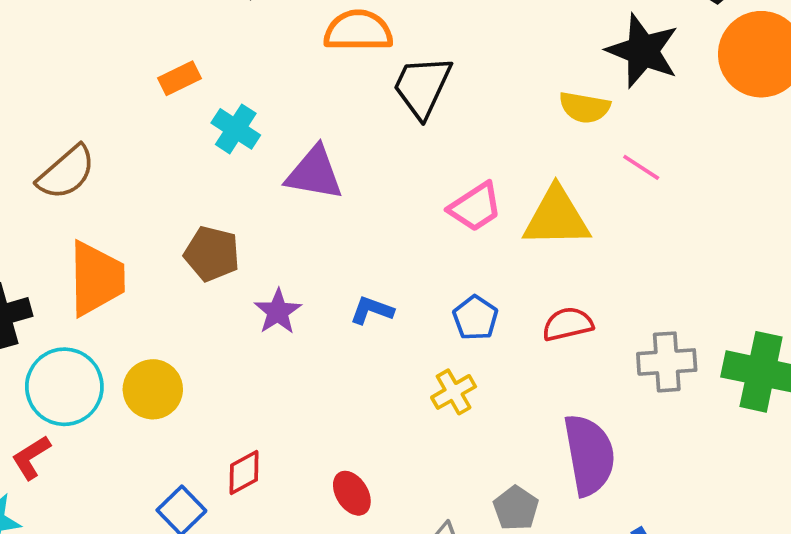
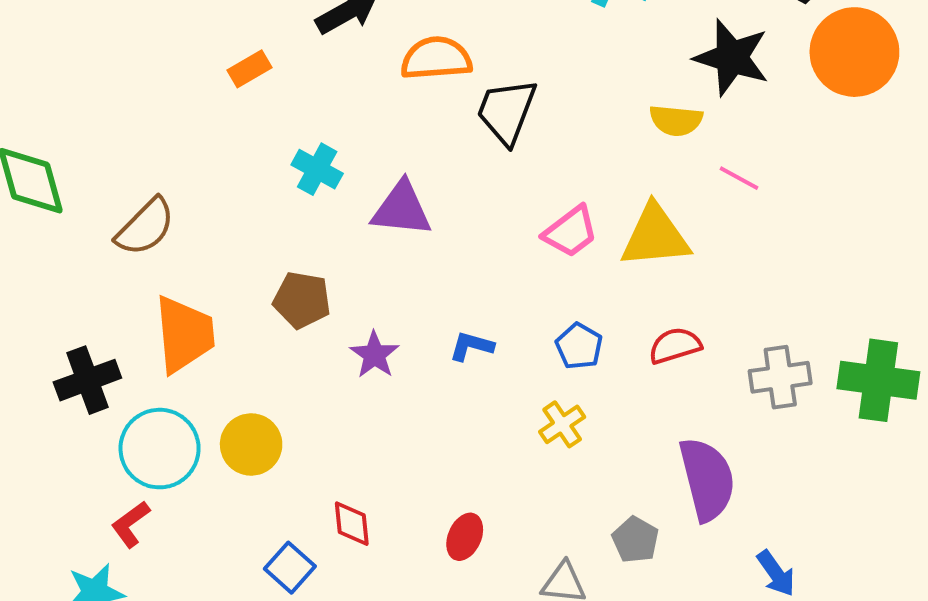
orange rectangle: (180, 78) -> (249, 69), moved
red diamond: (244, 473) -> (352, 524), turned -63
red ellipse: (352, 493) -> (465, 537), turned 60

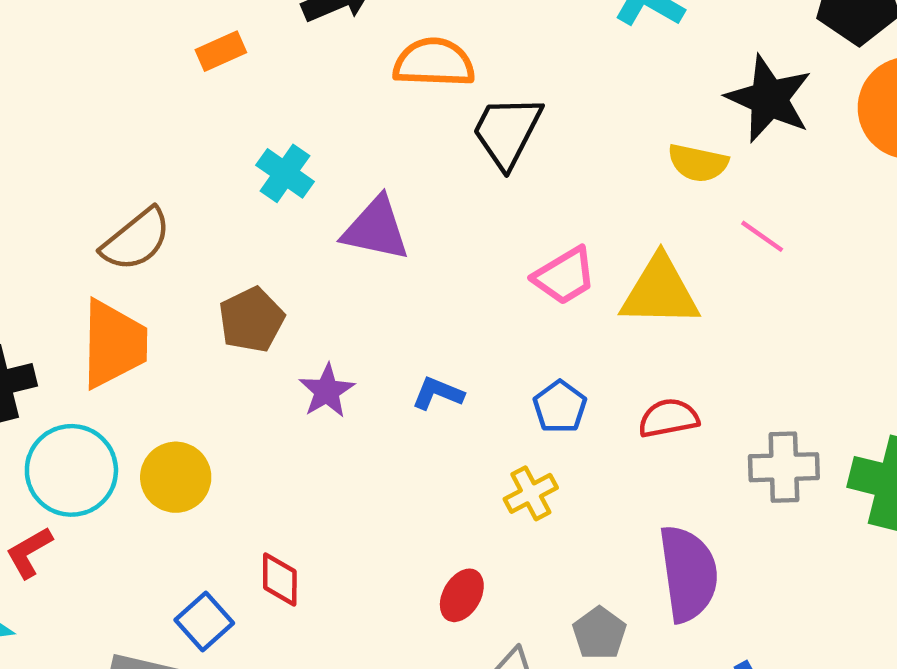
brown semicircle: (145, 227) -> (136, 240), moved
brown pentagon: (302, 300) -> (251, 320), turned 30
red ellipse: (465, 537) -> (462, 595), moved

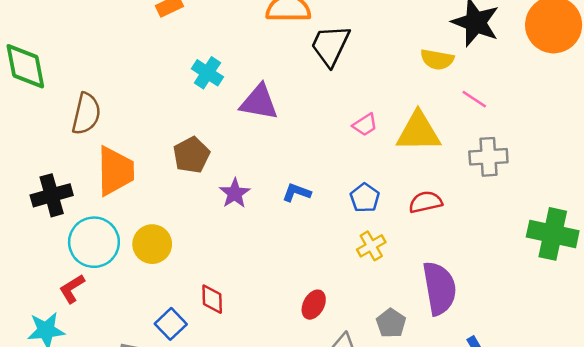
brown semicircle: (136, 240) -> (86, 114), moved, turned -36
pink trapezoid: (564, 276) -> (365, 125), size x0.7
gray cross: (784, 467) -> (488, 157), moved
yellow cross: (531, 493) -> (371, 246), moved

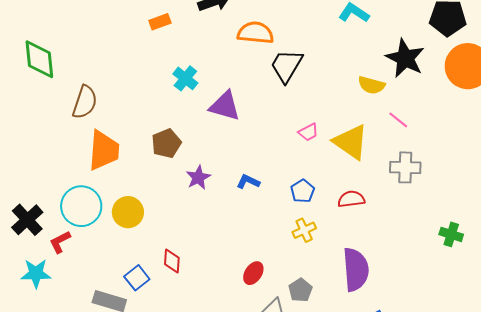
yellow triangle: (418, 132) -> (351, 142), turned 30
black cross: (52, 195) -> (27, 220), moved, turned -32
green cross: (553, 234) -> (451, 234), size x0.6
gray pentagon: (391, 323) -> (300, 290), moved

